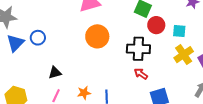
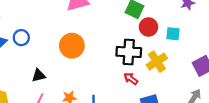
orange circle: (97, 36) -> (72, 46), moved
yellow cross: (184, 55) -> (157, 62), moved

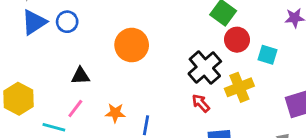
black cross: (129, 52) -> (205, 68), turned 35

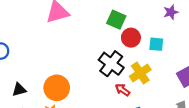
orange circle: (132, 45) -> (57, 88), moved
red arrow: (201, 103) -> (123, 90), moved

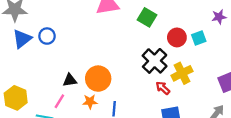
green square: (116, 20) -> (147, 17), moved
cyan square: (156, 44) -> (199, 38), moved, turned -32
black triangle: (19, 90) -> (70, 80), moved

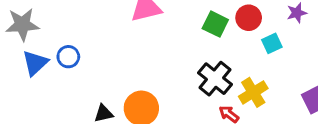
green square: (147, 17) -> (215, 24), moved
red circle: (177, 37) -> (249, 18), moved

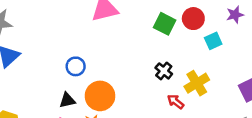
blue circle: (68, 57) -> (76, 66), moved
black cross: (215, 79) -> (164, 71), size x0.6

